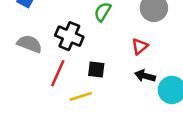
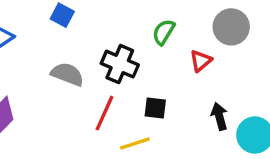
red triangle: (140, 46) -> (201, 61), moved
black arrow: (145, 76) -> (219, 116), turned 60

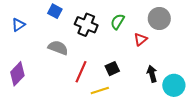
black cross: (120, 64) -> (86, 25), moved
black square: (155, 108) -> (112, 69), turned -32

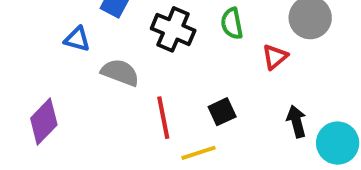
green semicircle: (118, 22) -> (232, 24), turned -42
blue triangle: (18, 25) -> (77, 39), moved, turned 48
red line: (81, 72) -> (163, 118), turned -35

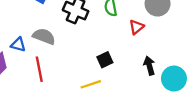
blue triangle: (77, 39) -> (18, 45), moved
red line: (163, 118) -> (39, 69), moved

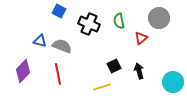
blue triangle: (18, 45) -> (40, 41), moved
black arrow: (149, 66) -> (139, 71), moved

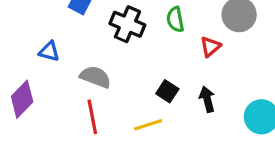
gray semicircle: (62, 46) -> (95, 77), moved
black square: (114, 66) -> (167, 91), turned -32
red line: (58, 74) -> (92, 117), moved

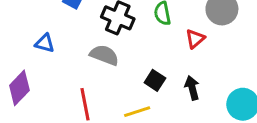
gray semicircle: (95, 77) -> (104, 55), moved

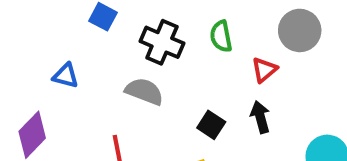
black arrow: (192, 88) -> (260, 117), moved

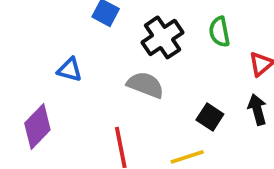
black cross: (162, 42) -> (163, 37), turned 33

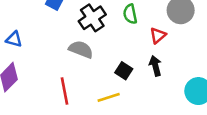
blue triangle: (70, 70) -> (14, 39), moved

